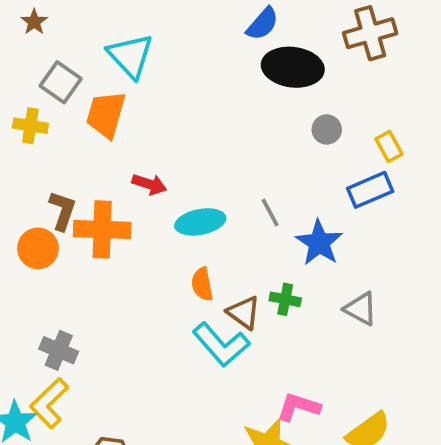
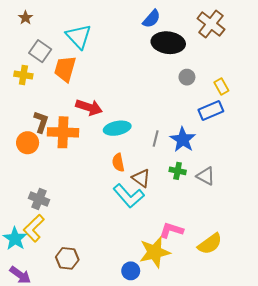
brown cross: (370, 33) -> (211, 24), turned -36
red arrow: (149, 184) -> (89, 107), size x1.4
gray line: (270, 212) -> (156, 139), moved, turned 42
green cross: (285, 299) -> (178, 171), moved

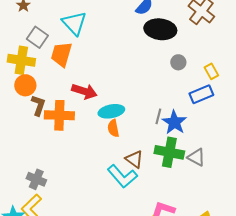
yellow cross: (23, 75) -> (21, 60), size x1.5
gray line: (156, 139) -> (158, 116), moved
orange circle: (28, 143) -> (25, 85), moved
orange semicircle: (118, 163) -> (113, 128), moved
green cross: (178, 171) -> (169, 152), size x1.8

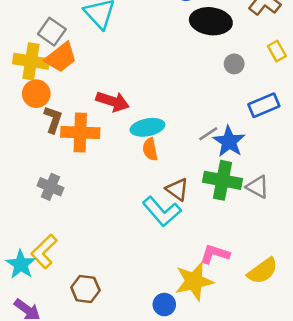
orange trapezoid: (61, 54) -> (61, 57), moved, turned -144
yellow rectangle: (211, 71) -> (277, 51), moved
gray line: (158, 116) -> (208, 134), turned 42
gray cross: (36, 179) -> (50, 187), moved

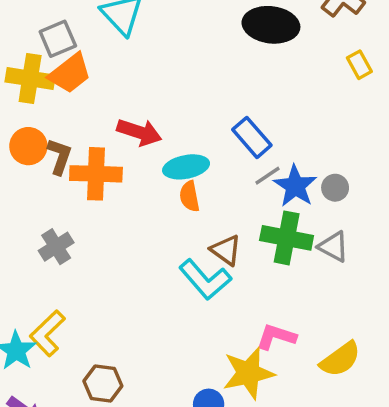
gray square: (52, 32) -> (58, 39), turned 32
gray circle: (234, 64) -> (335, 188), moved
orange circle: (36, 94) -> (28, 146), moved
blue rectangle: (264, 105) -> (252, 137), moved, turned 72
gray cross: (50, 187) -> (56, 247), turned 35

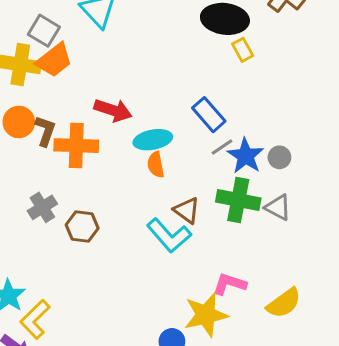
gray square: (58, 39) -> (44, 31), turned -36
yellow rectangle: (359, 65) -> (243, 50), moved
yellow L-shape: (47, 333) -> (35, 319), moved
brown hexagon: (103, 384) -> (82, 227), moved

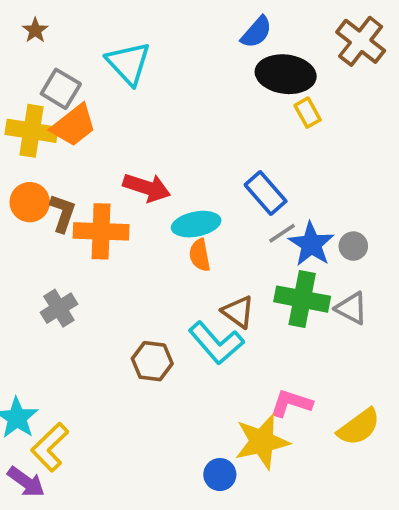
brown hexagon: (82, 227) -> (152, 361), moved

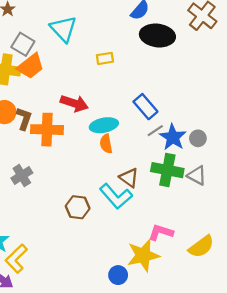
yellow rectangle: (308, 113) -> (105, 58), moved, turned -70

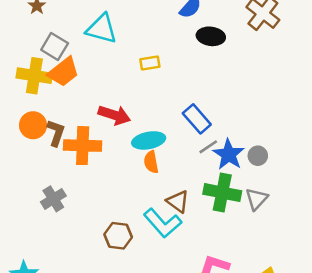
cyan triangle: (63, 29) -> (102, 29), turned -32
black ellipse: (157, 36) -> (211, 36), size x0.7
gray triangle: (197, 176) -> (257, 199), turned 45

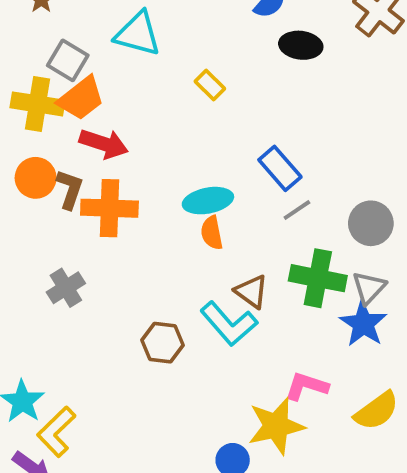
yellow rectangle: (150, 63) -> (210, 85), turned 54
red arrow: (114, 115) -> (104, 144), moved
blue star: (229, 154) -> (363, 324), moved
gray circle: (258, 156) -> (371, 223), size x1.5

